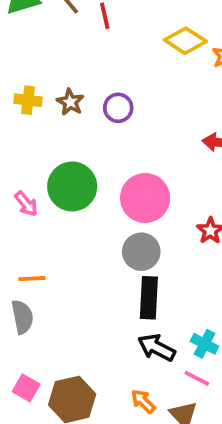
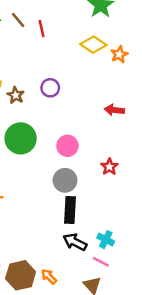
brown star: (70, 102) -> (16, 95), moved
pink circle: (145, 198) -> (67, 146), size x0.7
orange arrow: (143, 401) -> (49, 277), moved

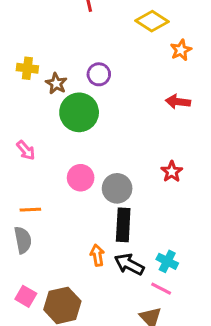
orange star: (119, 54) -> (181, 50), moved
green circle: (21, 138) -> (79, 112), moved
pink circle: (67, 146) -> (81, 178), moved
orange arrow: (49, 277) -> (97, 255), moved, turned 35

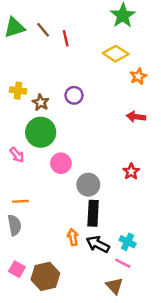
green circle: (79, 112) -> (41, 132), moved
pink circle: (81, 178) -> (61, 163), moved

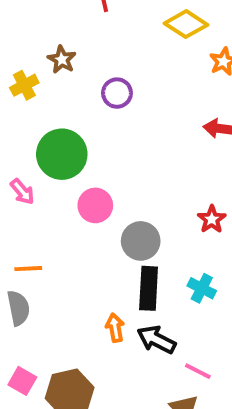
yellow cross: (18, 91) -> (24, 85), turned -35
brown star: (41, 102) -> (62, 60), moved
cyan cross: (128, 242) -> (202, 288), moved

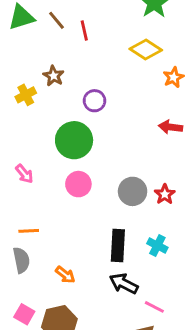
green circle: (62, 154) -> (74, 140), moved
gray circle: (141, 241) -> (133, 191), moved
orange arrow: (115, 328) -> (65, 275), moved, turned 138

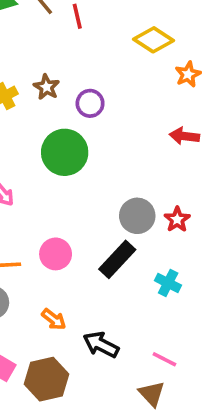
brown star: (54, 76) -> (46, 87), moved
pink circle: (78, 184) -> (56, 254), moved
black rectangle: (118, 246) -> (117, 259), moved, turned 40
black arrow: (124, 284) -> (101, 345), moved

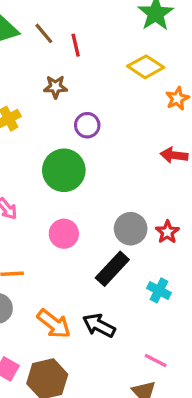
brown star: (46, 87) -> (56, 87), moved, turned -30
pink circle: (56, 254) -> (64, 234), moved
orange arrow: (54, 319) -> (54, 324), size x1.5
black arrow: (101, 345) -> (99, 325), moved

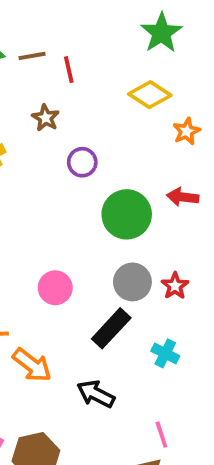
brown line: (44, 33) -> (32, 56), turned -60
brown star: (56, 87) -> (46, 118), turned 30
green circle: (64, 170) -> (127, 214), moved
orange arrow: (54, 324) -> (32, 365), moved
pink line: (156, 361) -> (161, 435), turned 45

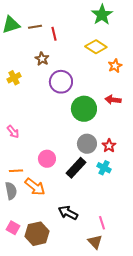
purple circle: (82, 162) -> (61, 82), size x1.5
pink circle: (55, 288) -> (47, 159), moved
cyan cross: (165, 353) -> (104, 168), moved
black arrow: (96, 394) -> (68, 213), moved

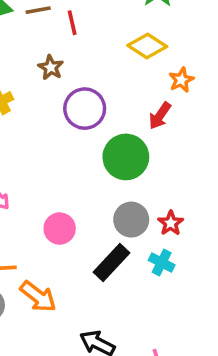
red arrow: (113, 100) -> (160, 116), moved, turned -63
pink circle: (47, 159) -> (60, 229), moved

